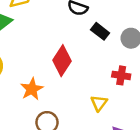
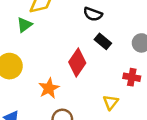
black rectangle: (100, 31) -> (103, 41), moved

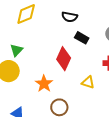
green triangle: (24, 25) -> (17, 50), moved
yellow triangle: (111, 102) -> (88, 82), moved, turned -40

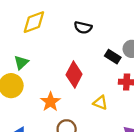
black rectangle: (82, 38) -> (113, 57), moved

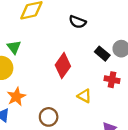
green triangle: (21, 62) -> (14, 47), turned -32
orange star: (50, 102) -> (16, 97), moved

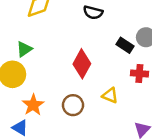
green triangle: (14, 47) -> (24, 49), turned 40
brown circle: (49, 117) -> (73, 105), moved

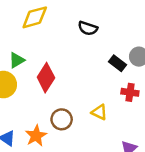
red diamond: (82, 64) -> (46, 78), moved
orange star: (33, 105) -> (36, 136), moved

